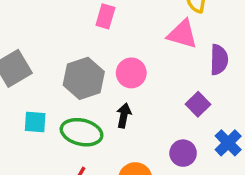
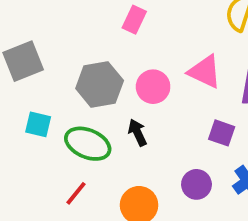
pink triangle: (182, 34) -> (205, 72), moved
purple square: (198, 104) -> (222, 133), turned -35
black arrow: (124, 115) -> (137, 132), turned -45

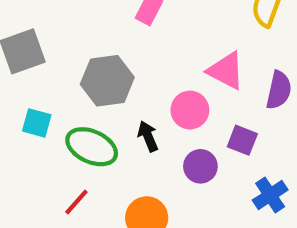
pink circle: (153, 87) -> (190, 110), moved
purple circle: (196, 184) -> (200, 166), moved

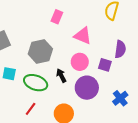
pink triangle: (226, 71) -> (83, 36), moved
purple square: (242, 140) -> (105, 65), moved
purple circle: (200, 166) -> (87, 88), size x1.5

